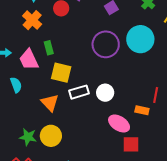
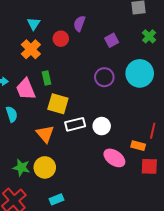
purple circle: (106, 44) -> (104, 77), size x0.7
red square: (131, 144) -> (149, 166), moved

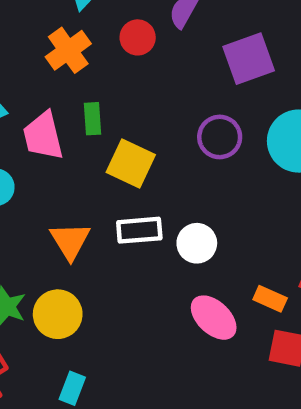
purple square: (112, 40) -> (249, 59), size x1.6
yellow square: (58, 104) -> (131, 164), moved
cyan rectangle: (56, 199) -> (72, 388), turned -56

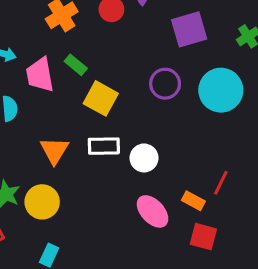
green rectangle: (93, 119) -> (76, 65), turned -50

